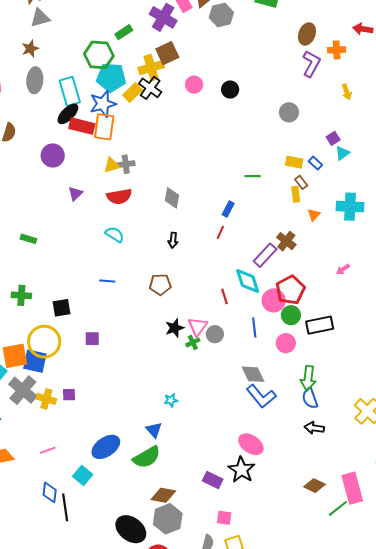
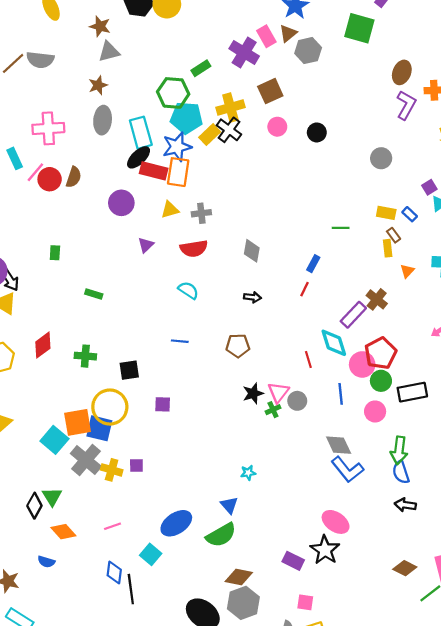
brown square: (167, 53) -> (270, 91), moved
yellow triangle: (112, 165) -> (170, 210), moved
black arrow: (173, 240) -> (252, 297), turned -91

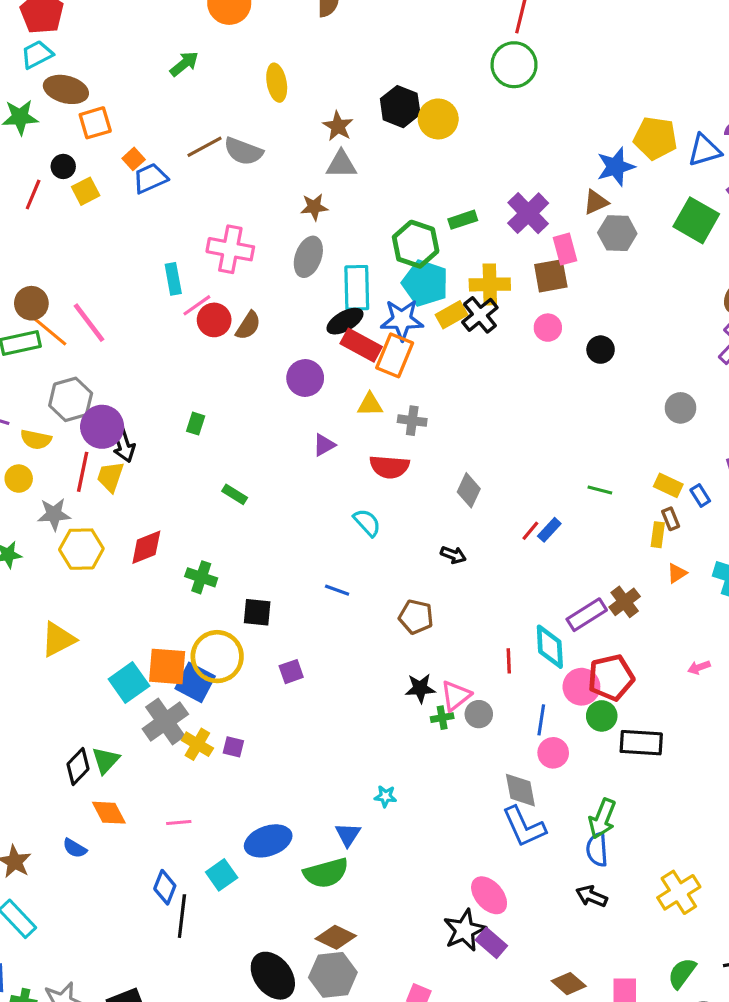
pink rectangle: (266, 36) -> (565, 249), moved
red line: (304, 289) -> (530, 531), moved
purple square: (163, 404) -> (291, 672), turned -35
pink circle: (375, 411) -> (553, 753), moved
purple rectangle: (293, 561) -> (491, 943), moved

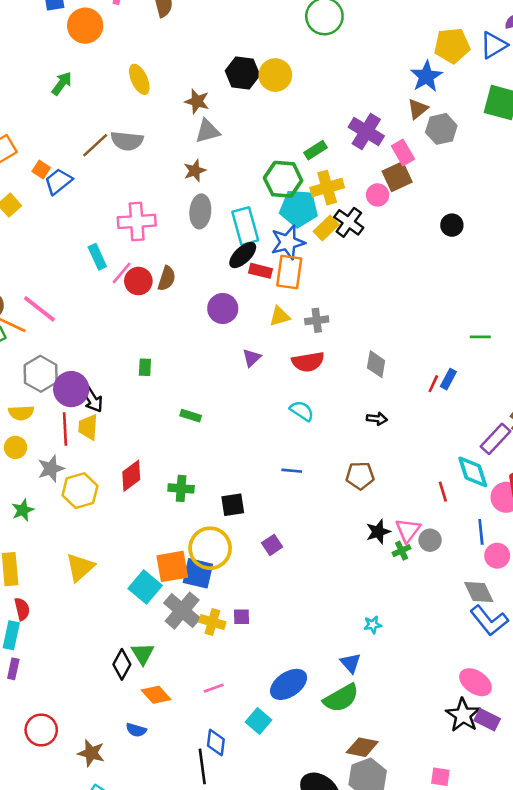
yellow cross: (490, 284) -> (327, 188), moved
pink circle: (548, 328) -> (378, 195), moved
red rectangle: (361, 345) -> (260, 271), size x0.7
black line: (182, 916) -> (202, 766), moved

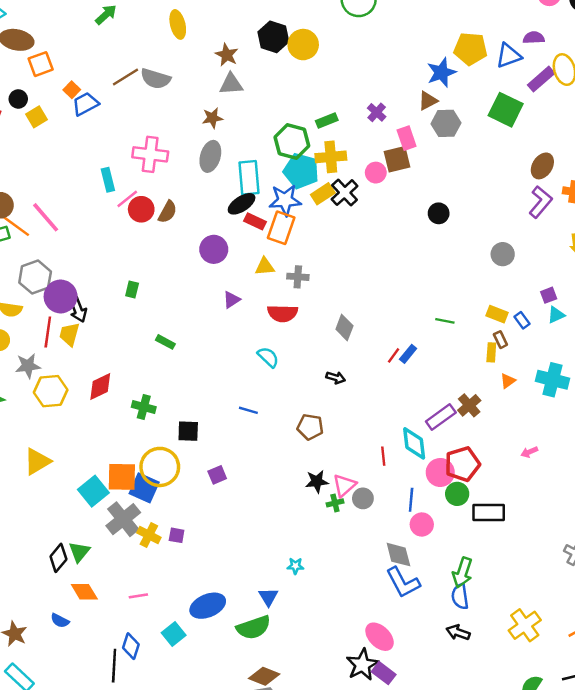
purple cross: (366, 131) -> (377, 112), size x0.6

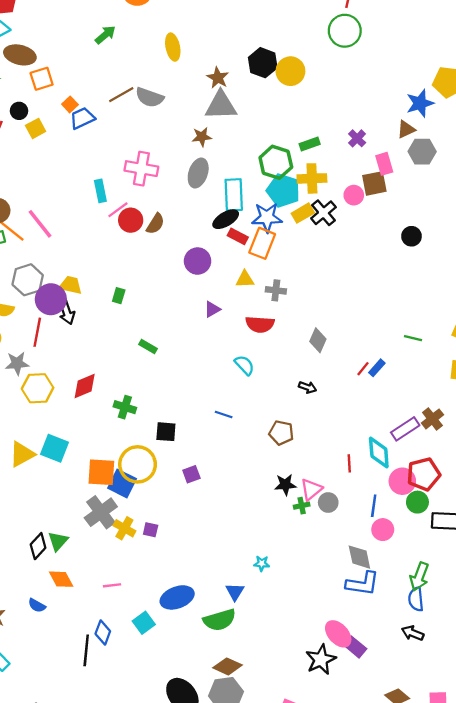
gray triangle: (231, 84) -> (221, 105), size x1.4
yellow trapezoid: (69, 334) -> (71, 285), moved, turned 85
cyan square: (93, 491) -> (55, 448), moved, turned -32
blue L-shape: (403, 583) -> (363, 584), turned -56
purple rectangle: (384, 673) -> (355, 647), moved

